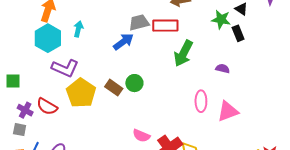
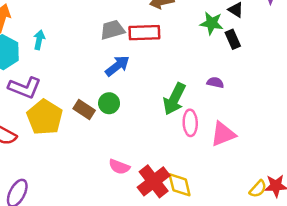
blue arrow: (123, 42) -> (117, 66), moved
green arrow: (183, 53) -> (174, 99), moved

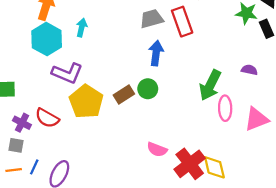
red rectangle: (144, 33) -> (182, 22), turned 72
blue arrow: (117, 66) -> (156, 53), turned -45
brown rectangle: (84, 109) -> (124, 94), turned -66

